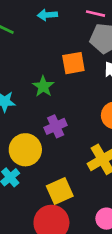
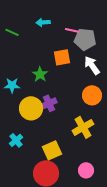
pink line: (95, 14) -> (72, 30), moved
yellow circle: (25, 150) -> (31, 108), moved

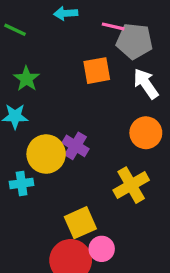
green star: (40, 74) -> (26, 79), moved
purple cross: (49, 103) -> (76, 146), turned -35
cyan cross: (16, 140) -> (22, 183), moved, turned 32
pink circle: (86, 170) -> (102, 249), moved

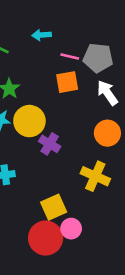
pink line: (113, 26) -> (70, 56), moved
yellow circle: (46, 154) -> (29, 121), moved
yellow cross: (131, 185) -> (95, 176), turned -36

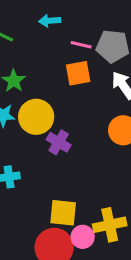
yellow cross: (95, 176) -> (110, 225), moved, turned -36
yellow square: (54, 207) -> (63, 213), turned 30

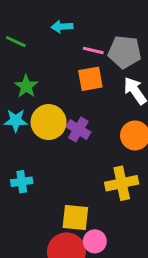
purple cross: (59, 142) -> (78, 130), moved
yellow cross: (110, 225) -> (122, 183), moved

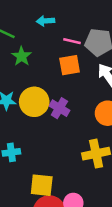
green star: (26, 86) -> (22, 56), moved
yellow square: (75, 217) -> (42, 185), moved

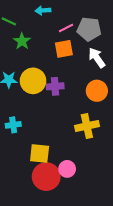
pink line: (72, 41) -> (66, 28), turned -40
purple cross: (59, 108) -> (55, 86), turned -35

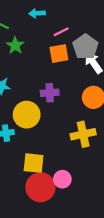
gray pentagon: (89, 29) -> (85, 47), moved, turned 30
yellow circle: (33, 81) -> (27, 115), moved

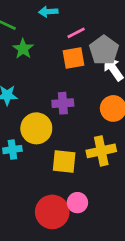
yellow square: (34, 163) -> (64, 162), moved

